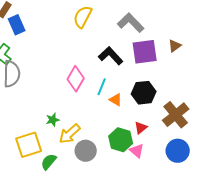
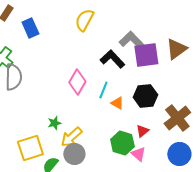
gray L-shape: (131, 23) -> (132, 41), moved
blue rectangle: (17, 25) -> (30, 28), moved
brown triangle: (175, 46) -> (176, 49), size x1.6
gray circle: (86, 151) -> (74, 154), moved

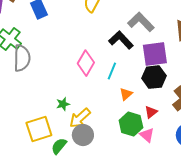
purple square: (146, 55) -> (155, 54), moved
orange triangle: (117, 103) -> (126, 94), moved, turned 48

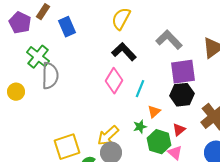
black L-shape: (121, 40) -> (124, 52), moved
green star: (63, 104) -> (140, 127), moved

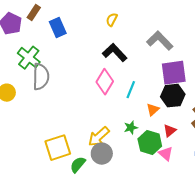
yellow semicircle: (121, 19) -> (112, 20), size x0.6
orange triangle: (154, 112) -> (153, 110), moved

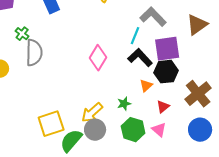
black L-shape: (115, 53) -> (140, 58), moved
green cross: (29, 58) -> (22, 34), size x0.6
cyan line: (131, 90) -> (135, 36), moved
green hexagon: (150, 143) -> (133, 130), moved
green semicircle: (78, 165) -> (71, 141), size x1.4

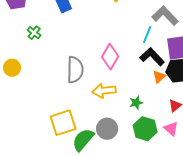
gray semicircle: (34, 53) -> (75, 70), moved
orange triangle: (146, 86) -> (159, 77), moved
yellow arrow: (92, 113) -> (104, 91), moved, turned 35

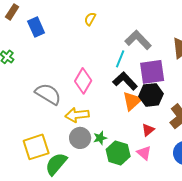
gray semicircle: (75, 70) -> (48, 94), turned -60
orange triangle: (159, 77) -> (132, 101), size x1.5
green star: (136, 103) -> (100, 138), moved
gray circle: (107, 129) -> (80, 138), moved

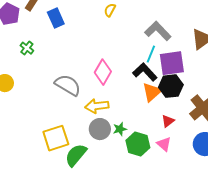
cyan line: (120, 59) -> (151, 54), moved

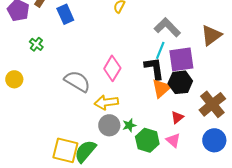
black L-shape: (145, 72) -> (154, 68), turned 35
yellow square: (56, 138) -> (65, 150), moved, turned 32

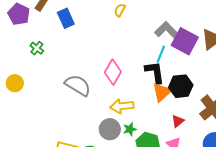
purple square: (181, 59) -> (185, 41), moved, turned 36
yellow arrow: (106, 102) -> (122, 106), moved

